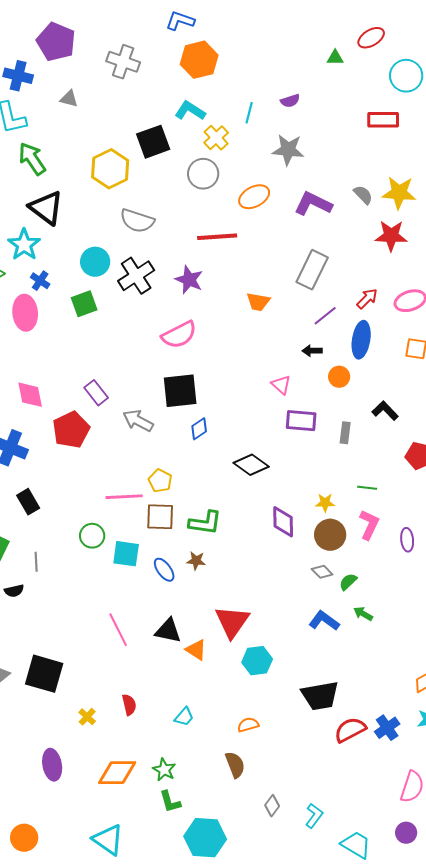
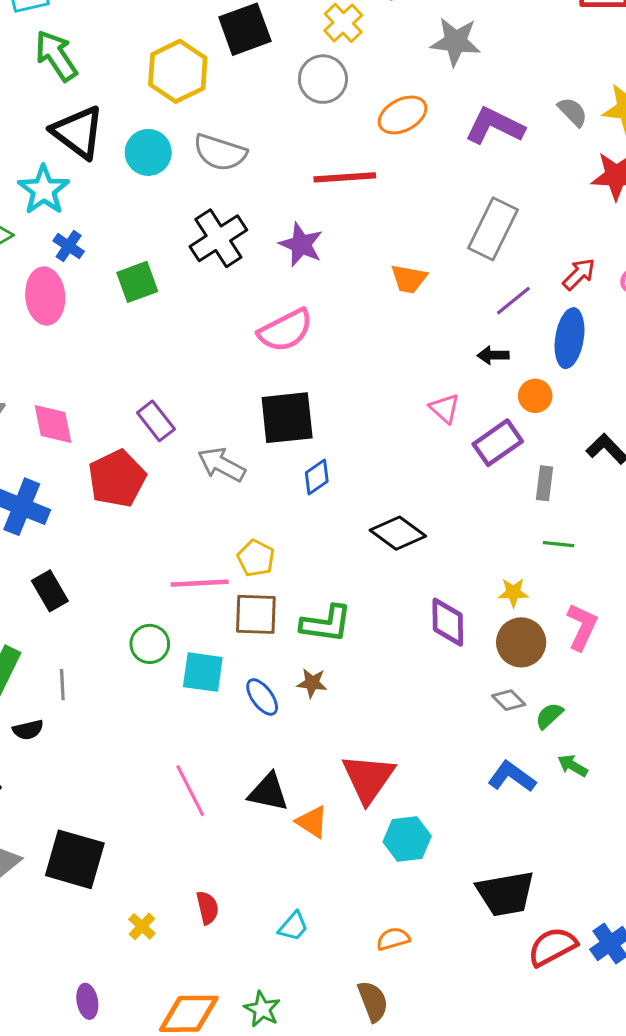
cyan circle: (95, 262) -> (148, 152), moved
purple rectangle: (301, 421) -> (498, 443), moved, turned -40
green line: (367, 488) -> (559, 544), moved
purple ellipse: (52, 765) -> (87, 1001), size x0.7

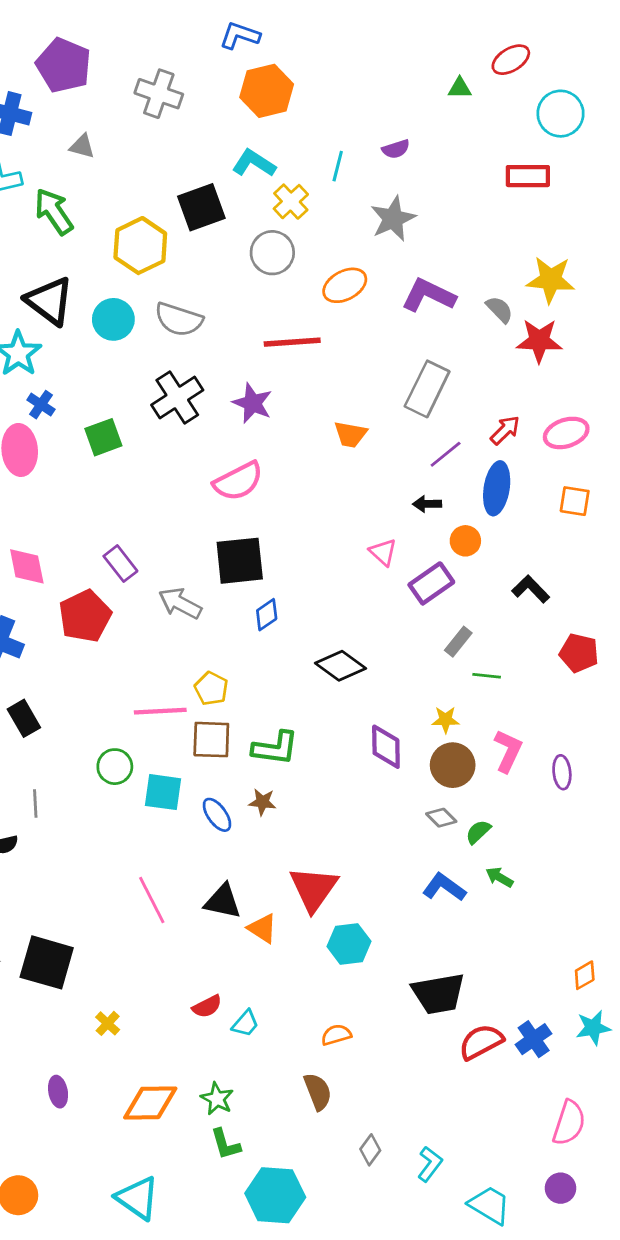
gray star: (456, 42) -> (393, 219), turned -30
green arrow: (56, 56) -> (54, 212), moved
gray semicircle: (573, 112) -> (499, 309), moved
gray rectangle: (545, 483) -> (458, 642), moved, turned 32
red semicircle: (207, 908) -> (207, 1006), moved, turned 76

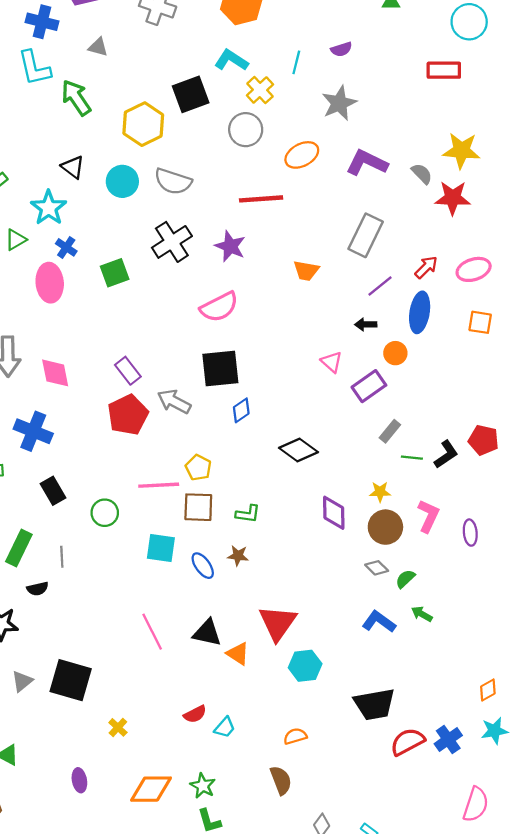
black triangle: (49, 301) -> (73, 167), size x0.6
black L-shape: (531, 589) -> (446, 454), moved, turned 100
red pentagon: (85, 616) -> (128, 415), moved
green L-shape: (275, 748) -> (248, 514), size x0.7
green circle: (115, 767) -> (105, 513), moved

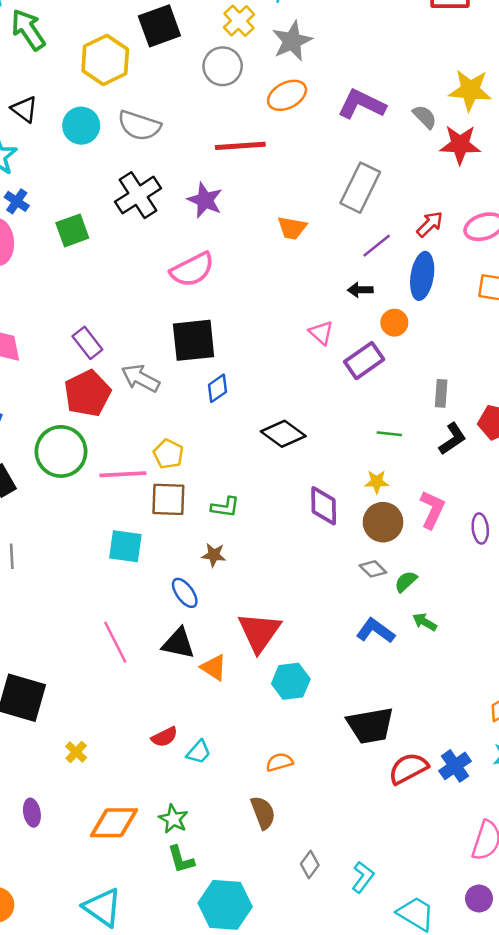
gray star: (339, 103) -> (292, 41), moved
gray rectangle: (390, 431) -> (441, 393), moved, turned -35
green line: (412, 458) -> (389, 434), moved
green circle: (105, 513) -> (61, 451), moved, size x1.6
blue ellipse: (203, 566) -> (185, 593), moved

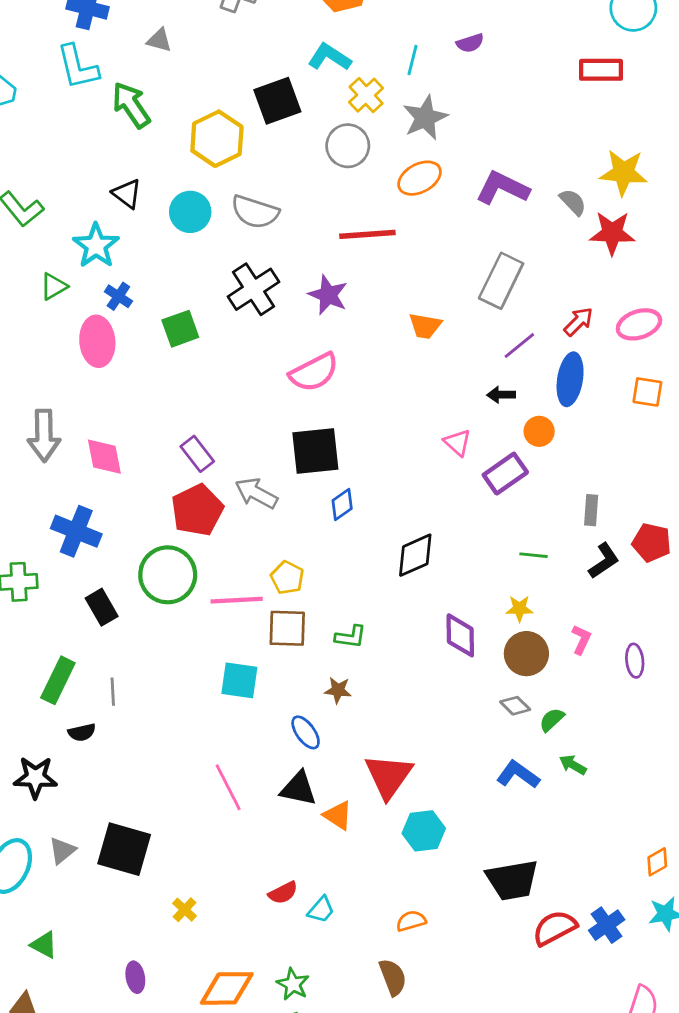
black diamond: (283, 434) -> (415, 555), turned -60
pink L-shape: (432, 510) -> (581, 640), size x0.7

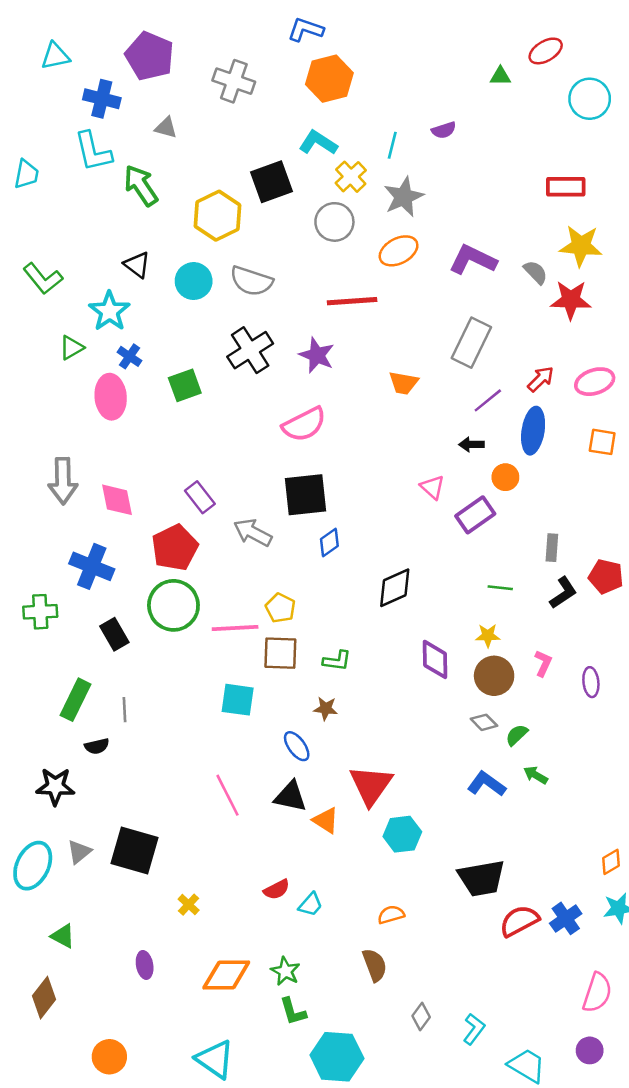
red rectangle: (601, 70) -> (566, 187), moved
red pentagon: (197, 510) -> (175, 548), moved

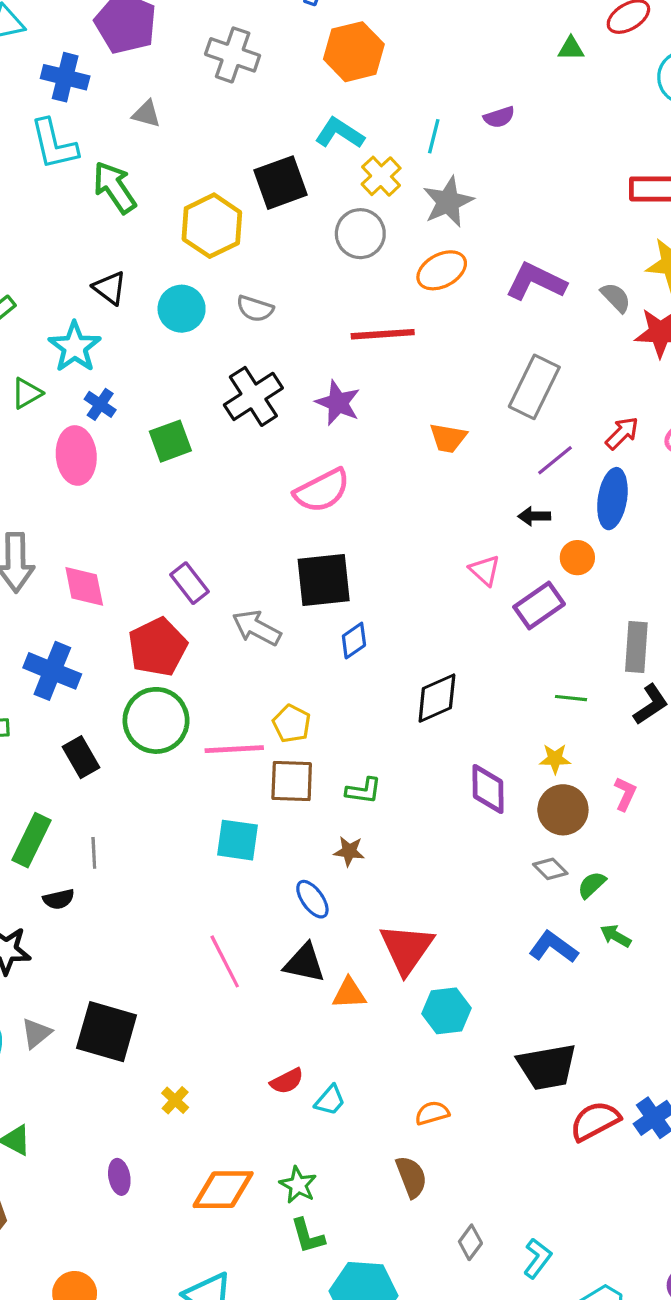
gray semicircle: (251, 281) -> (255, 309), size x0.7
gray rectangle: (552, 548) -> (636, 647), size x1.4
orange triangle: (326, 820) -> (349, 993), turned -36

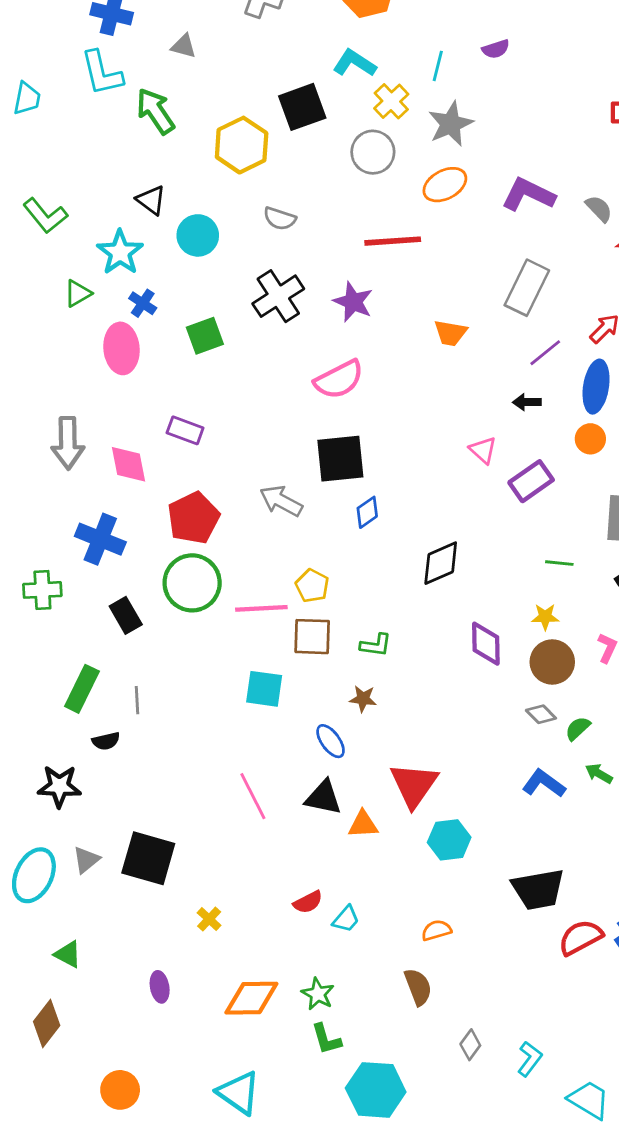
cyan circle: (182, 309) -> (198, 235), moved
orange circle: (577, 558) -> (590, 439), moved
purple rectangle: (190, 583) -> (185, 430), moved, turned -32

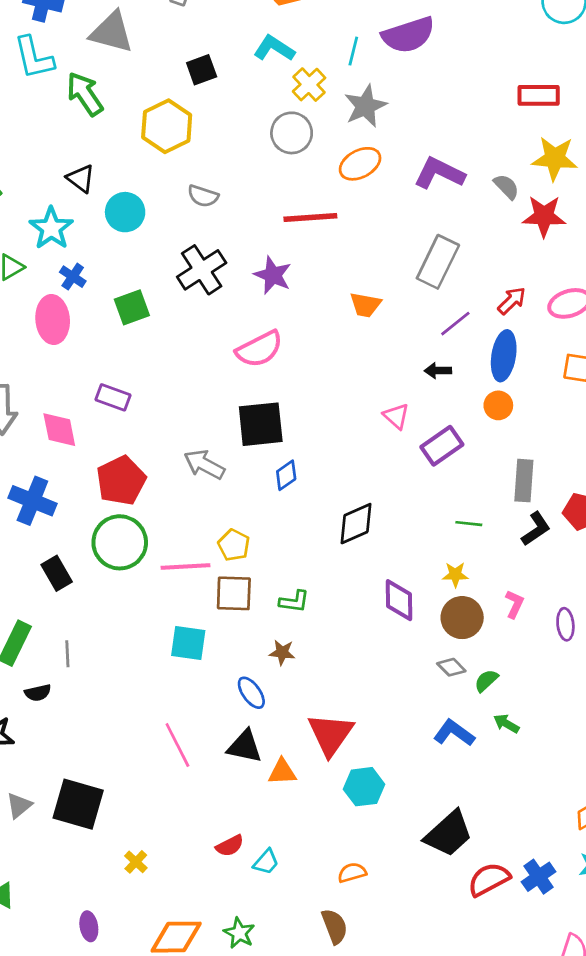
gray triangle: (184, 46) -> (112, 32), size x1.8
purple semicircle: (496, 49) -> (408, 35), size x2.0
black square: (302, 107) -> (202, 70), moved, size x0.7
black trapezoid: (538, 889) -> (449, 834), turned -32

